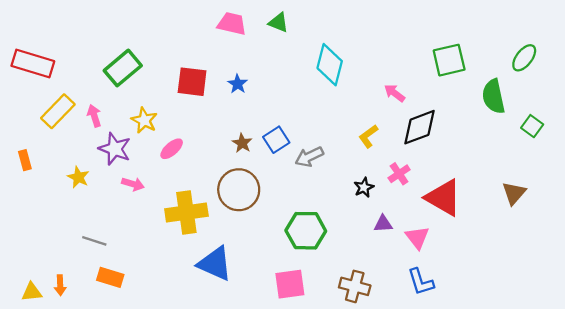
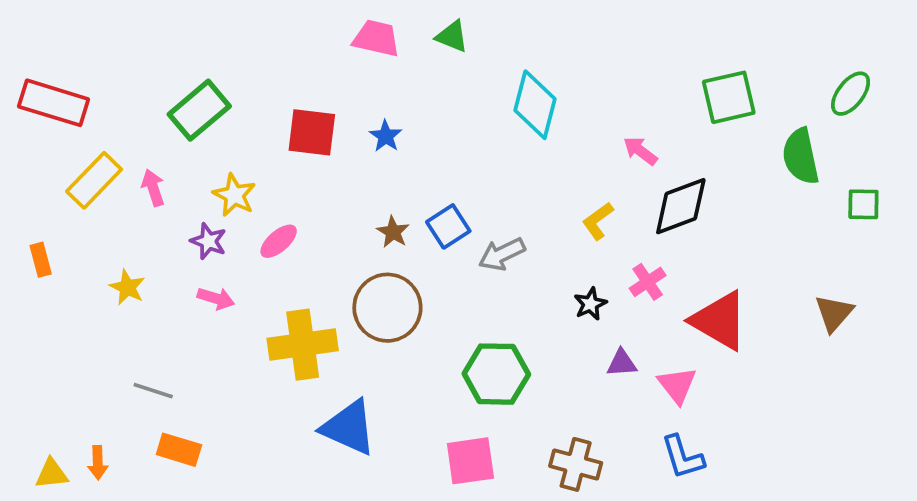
green square: (532, 126) -> (863, 204), turned -35
purple star: (115, 149) -> (208, 241), moved, size x0.7

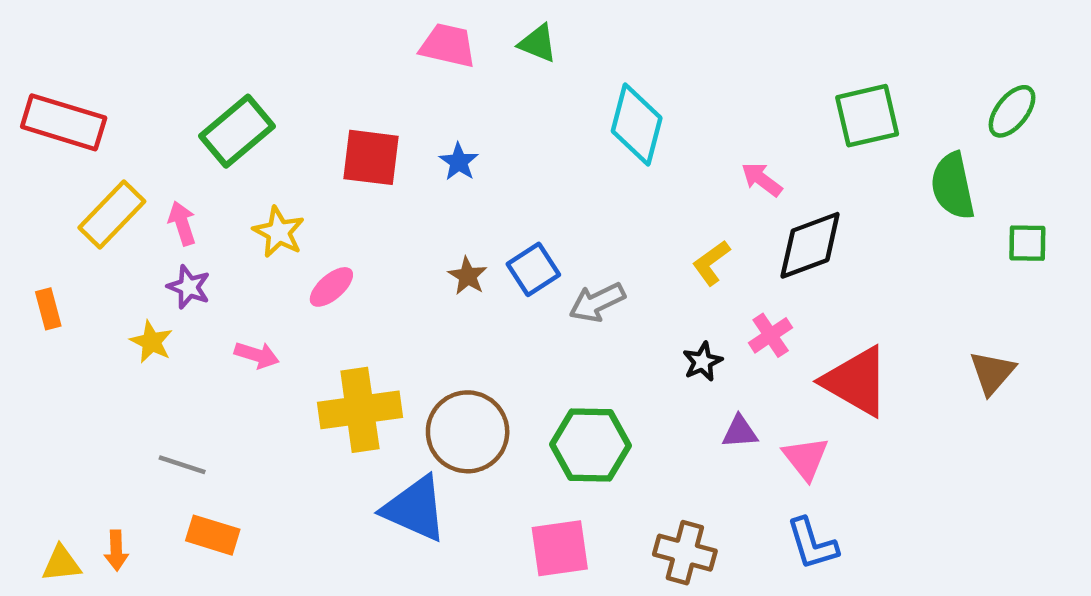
purple star: (208, 241) -> (189, 287), moved
brown circle: (387, 308) -> (468, 432), moved

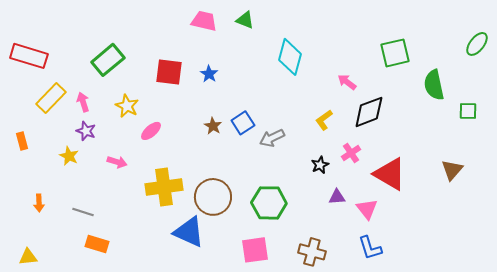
green ellipse: (1012, 111) -> (477, 44), moved
orange arrow: (116, 550) -> (39, 203), moved

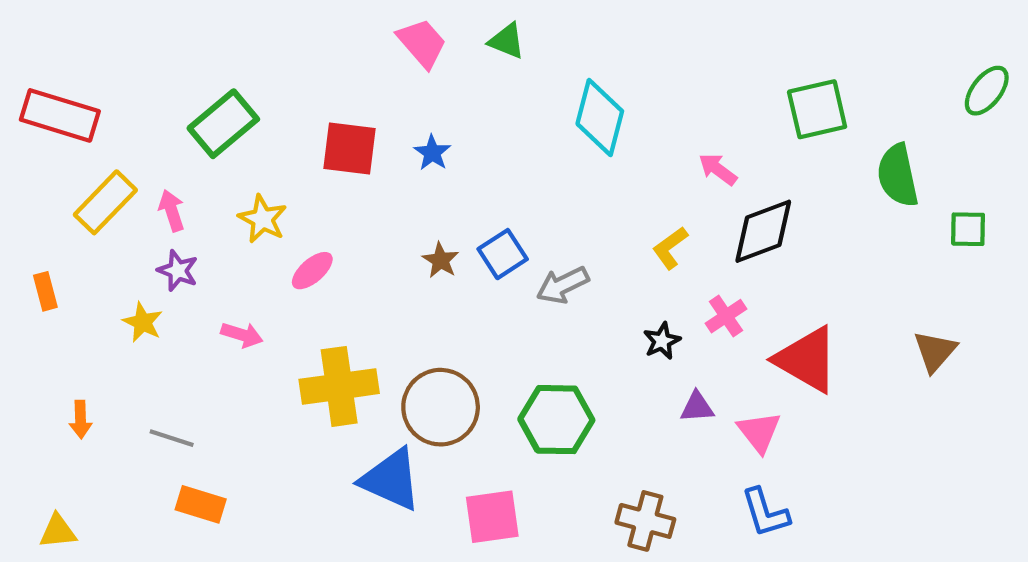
pink trapezoid: (204, 21) -> (422, 43), turned 36
pink square: (255, 250) -> (492, 517), moved

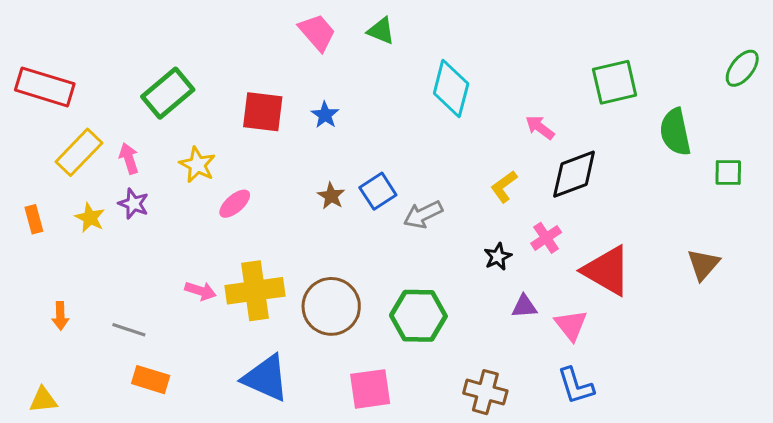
yellow star: (143, 322) -> (90, 218), moved
pink arrow: (242, 335) -> (200, 291), moved
blue triangle: (391, 480) -> (266, 378), moved

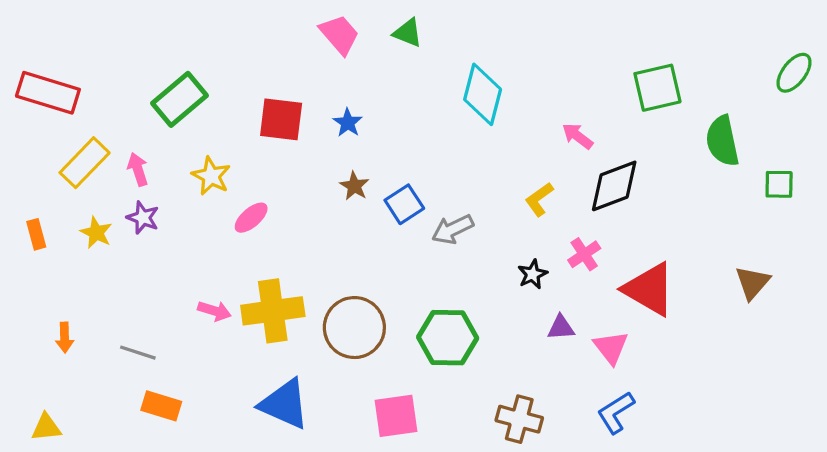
brown star: (331, 196) -> (354, 186), moved
blue L-shape: (576, 386) -> (616, 412), turned 75

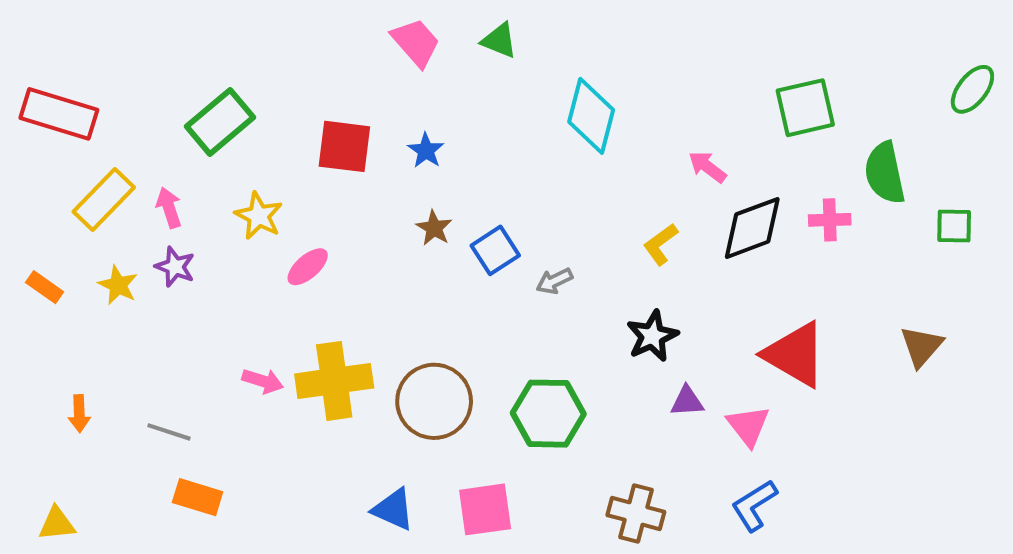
gray arrow: (453, 229) -> (554, 281), size x0.7
orange rectangle: (36, 234) -> (45, 287), turned -40
pink cross: (584, 254) -> (830, 220), moved, turned 32
black star: (533, 274) -> (652, 336), size x1.4
blue triangle: (284, 404) -> (393, 509), moved, size x0.7

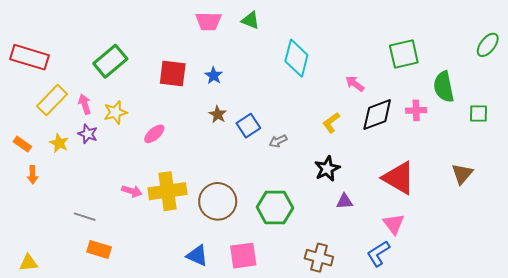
pink trapezoid: (416, 42) -> (208, 21), turned 132
yellow star: (259, 216) -> (115, 112), moved, turned 30
orange arrow: (79, 414) -> (33, 175), moved
pink triangle: (748, 426) -> (394, 224), moved

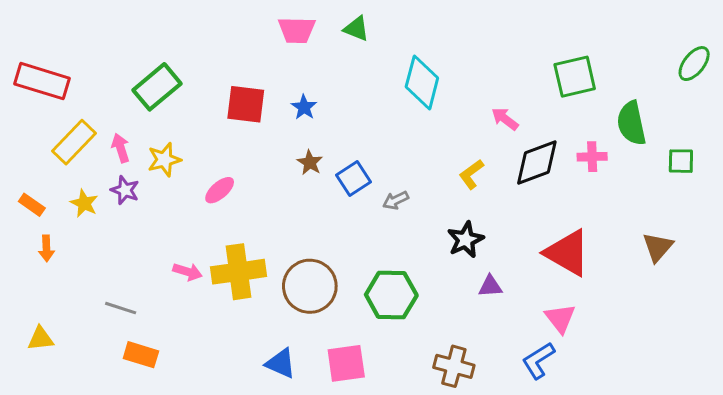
yellow triangle: (28, 263) -> (41, 339), moved

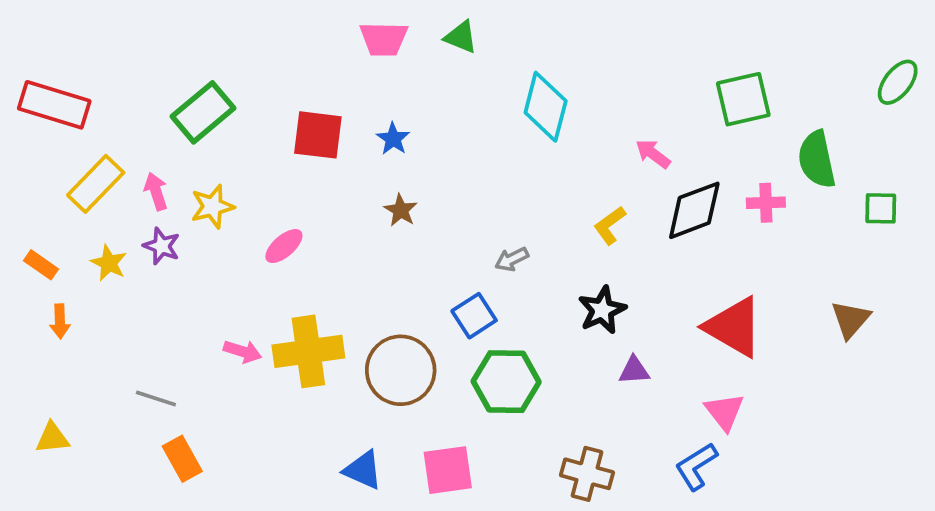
blue square: (353, 179) -> (474, 316), moved
orange rectangle: (141, 355) -> (182, 459), turned 44

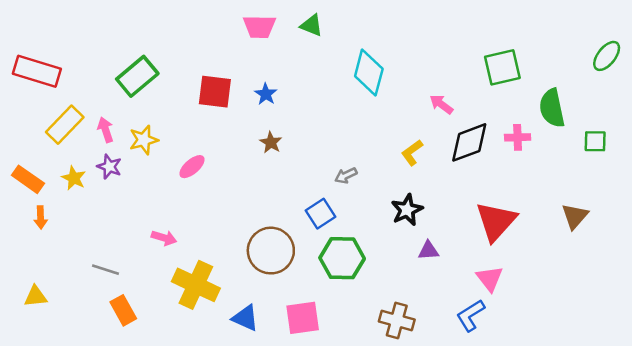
orange rectangle: (41, 265) -> (28, 179), size x1.4
red triangle: (734, 327) -> (496, 221), turned 42
yellow cross: (308, 351) -> (196, 285), moved, turned 33

